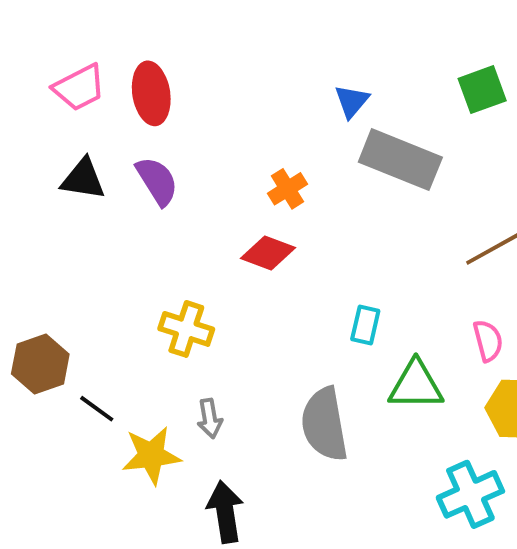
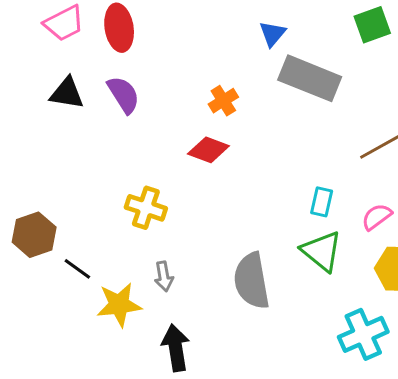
cyan rectangle: (365, 325) -> (322, 202), moved
pink semicircle: (488, 341) -> (377, 217), turned -112
green triangle: (416, 385) -> (322, 251), turned 39

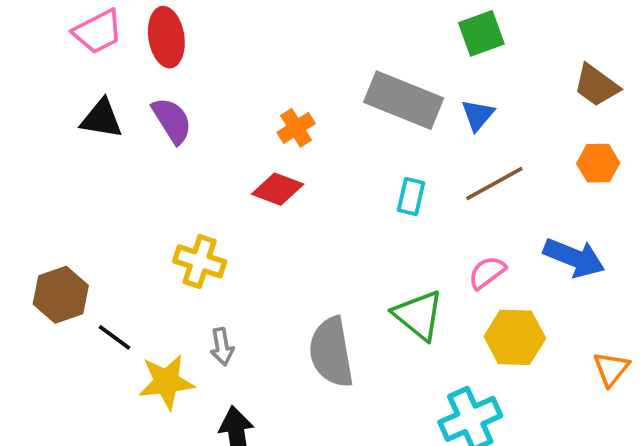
blue triangle: (272, 34) -> (478, 115), moved
cyan rectangle: (322, 202) -> (411, 197), moved

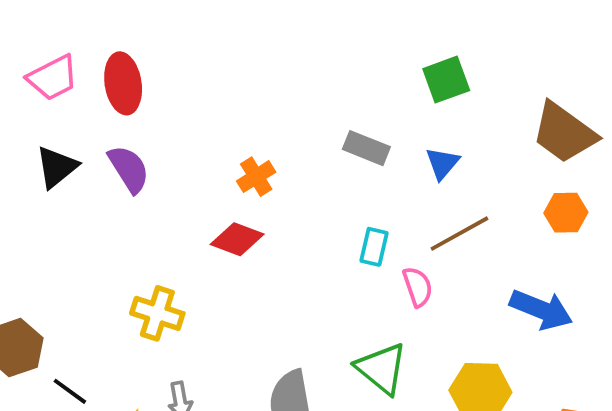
brown trapezoid: (596, 85) -> (564, 133), size x1.4
gray rectangle: (404, 100) -> (366, 148), size x0.6
black triangle: (102, 119) -> (57, 167), turned -48
pink semicircle: (487, 272) -> (418, 287), moved, turned 108

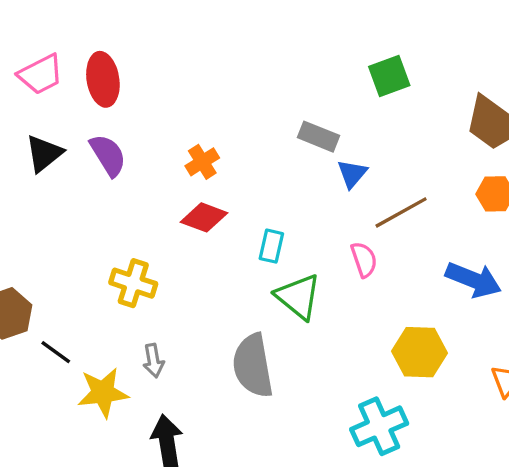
blue triangle: (442, 163) -> (352, 174), moved
orange cross: (256, 177) -> (202, 162), moved
cyan rectangle: (374, 247) -> (271, 246), moved
green triangle: (382, 368) -> (298, 297), moved

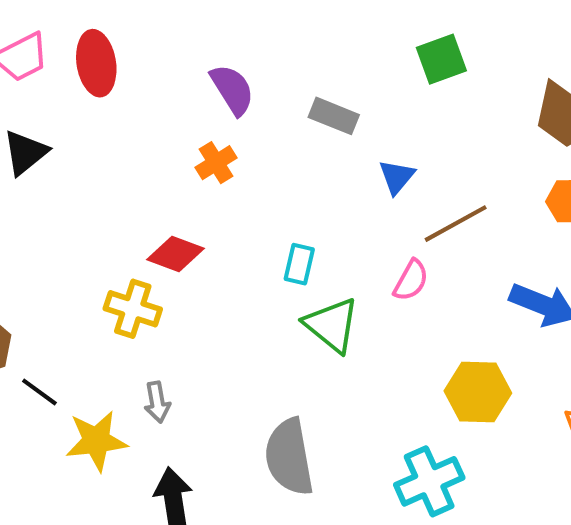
gray rectangle: (318, 137) -> (334, 116), moved
purple semicircle: (108, 155) -> (232, 90), moved
red diamond: (204, 217) -> (175, 254), moved
pink semicircle: (364, 260) -> (411, 280), turned 48
gray semicircle: (253, 366) -> (289, 457), moved

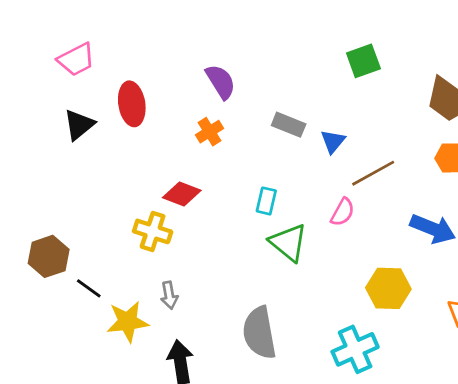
red ellipse: (96, 63) -> (132, 104), moved
gray rectangle: (334, 116) -> (289, 125), moved

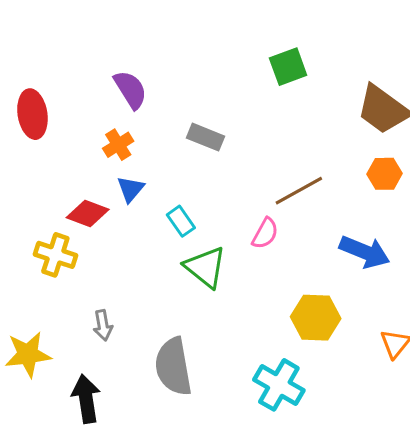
blue triangle: (333, 141) -> (130, 189), moved
cyan rectangle: (266, 201) -> (181, 221), turned -48
gray arrow: (169, 295) -> (103, 325), moved
cyan cross: (355, 349) -> (279, 385), turned -36

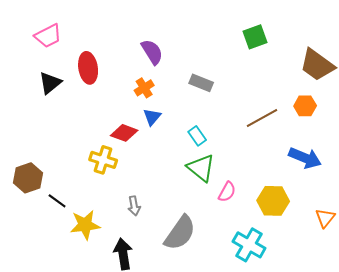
orange hexagon: (384, 174) -> (305, 106), moved
cyan rectangle: (181, 221) -> (197, 136), moved
pink semicircle: (265, 233) -> (227, 192), moved
gray semicircle: (173, 367) -> (180, 233), turned -135

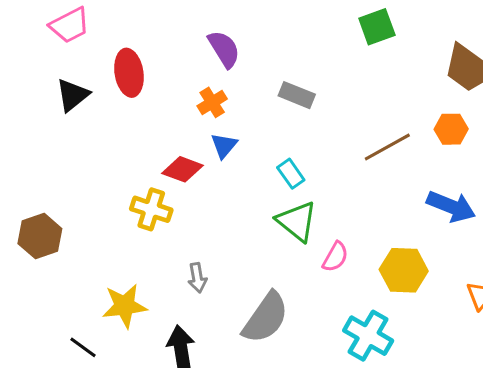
black line: (57, 201) -> (83, 347), moved

